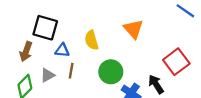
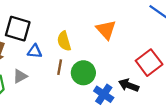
brown line: (71, 71) -> (60, 67), moved
black arrow: (156, 84) -> (129, 85), turned -36

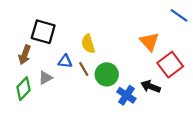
orange triangle: (106, 30) -> (149, 42), moved
blue triangle: (35, 51) -> (65, 61), moved
brown line: (60, 67) -> (84, 69), turned -40

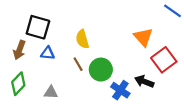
blue triangle: (65, 61) -> (48, 53), moved
gray triangle: (45, 78) -> (51, 92), moved, turned 32

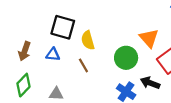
black square: (38, 27) -> (63, 27), moved
green circle: (101, 70) -> (126, 58), moved

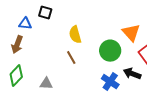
black square: (63, 27) -> (45, 13), moved, size x0.6
blue triangle: (53, 55) -> (25, 24), moved

